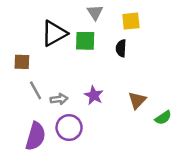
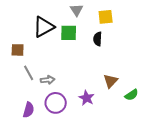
purple star: (94, 95) -> (87, 98), moved
purple semicircle: (36, 136) -> (29, 110), size x0.7

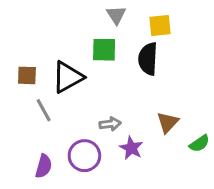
black triangle: (44, 27) -> (68, 77), moved
black semicircle: (98, 39) -> (148, 59), size x1.5
gray arrow: (48, 80) -> (110, 124), moved

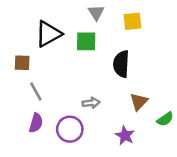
black semicircle: (148, 59) -> (121, 64), moved
black triangle: (68, 77) -> (48, 34), moved
purple star: (131, 148) -> (125, 135), moved
purple semicircle: (44, 166) -> (36, 123), moved

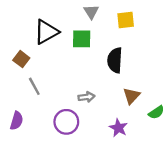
brown square: (22, 63) -> (21, 59), turned 35
purple semicircle: (36, 123) -> (17, 121), moved

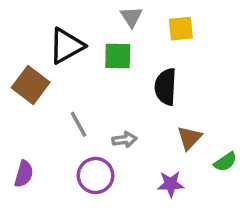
brown square: (21, 59) -> (31, 85), size x1.5
gray line: (34, 86) -> (78, 124), moved
purple star: (118, 128) -> (171, 184), turned -30

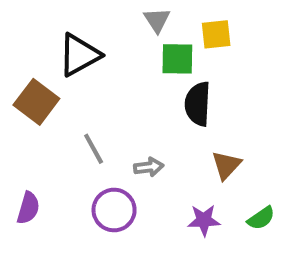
green square: (118, 56) -> (177, 59), moved
green semicircle: (225, 162) -> (261, 218), moved

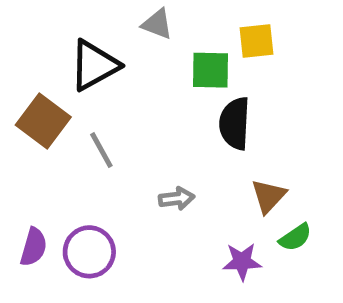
gray triangle: (157, 20) -> (157, 24), moved, turned -36
gray line: (94, 149) -> (101, 150), moved
purple circle: (114, 210) -> (89, 252), moved
green semicircle: (261, 218) -> (295, 237), moved

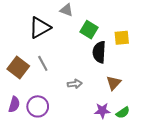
yellow square: (257, 41) -> (122, 38), moved
green square: (210, 70) -> (89, 30), turned 30
brown square: (43, 121) -> (18, 67), moved
green semicircle: (295, 237) -> (123, 113), moved

